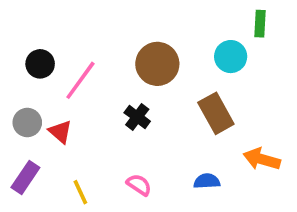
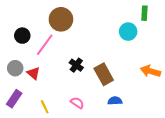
brown circle: (157, 64) -> (61, 19), moved
brown rectangle: (216, 113) -> (104, 74), moved
orange arrow: (262, 159) -> (151, 71), moved

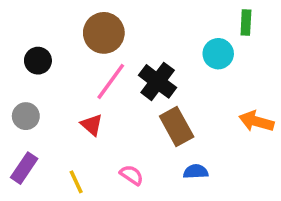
pink line: (45, 45) -> (111, 81), moved
black cross: (76, 65) -> (158, 81), moved, size x1.5
red triangle: (33, 73) -> (92, 125), moved

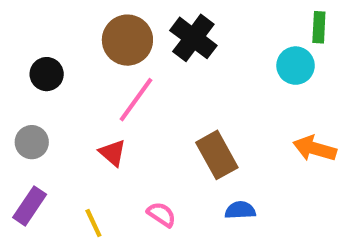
green rectangle: (246, 23) -> (319, 27), moved
cyan circle: (218, 54) -> (296, 66), moved
black cross: (158, 81) -> (193, 38), moved

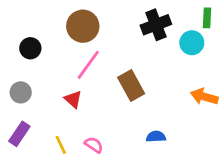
black cross: (193, 38) -> (156, 25), moved, turned 32
brown rectangle: (217, 155) -> (131, 86), moved
pink semicircle: (162, 214) -> (94, 145), moved

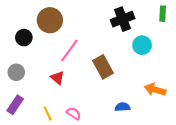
brown circle: (83, 26) -> (50, 20), moved
cyan circle: (192, 43) -> (142, 45), moved
orange arrow: (204, 97) -> (155, 90), moved

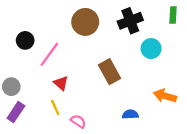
brown circle: (50, 20) -> (85, 22), moved
pink line: (69, 51) -> (49, 54), moved
gray circle: (16, 72) -> (11, 87), moved
yellow line: (48, 113) -> (55, 107), moved

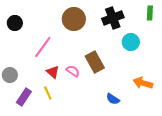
black circle: (25, 40) -> (15, 23), moved
purple rectangle: (16, 112) -> (24, 97), moved
blue semicircle: (130, 114) -> (113, 99), turned -144
pink semicircle: (78, 121) -> (73, 71), moved

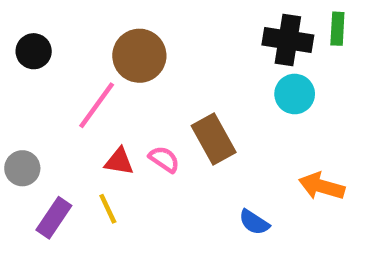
black cross: (113, 18) -> (288, 40), moved, turned 30
brown circle: (74, 19) -> (139, 56), moved
red triangle: (53, 72) -> (119, 162), turned -32

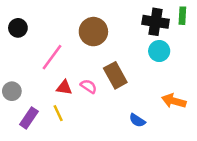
brown circle: (139, 56) -> (93, 32), moved

